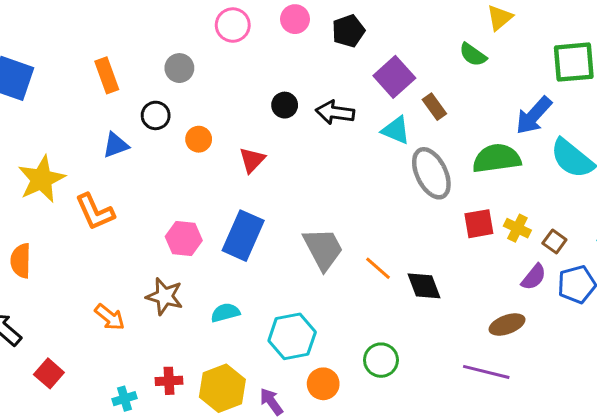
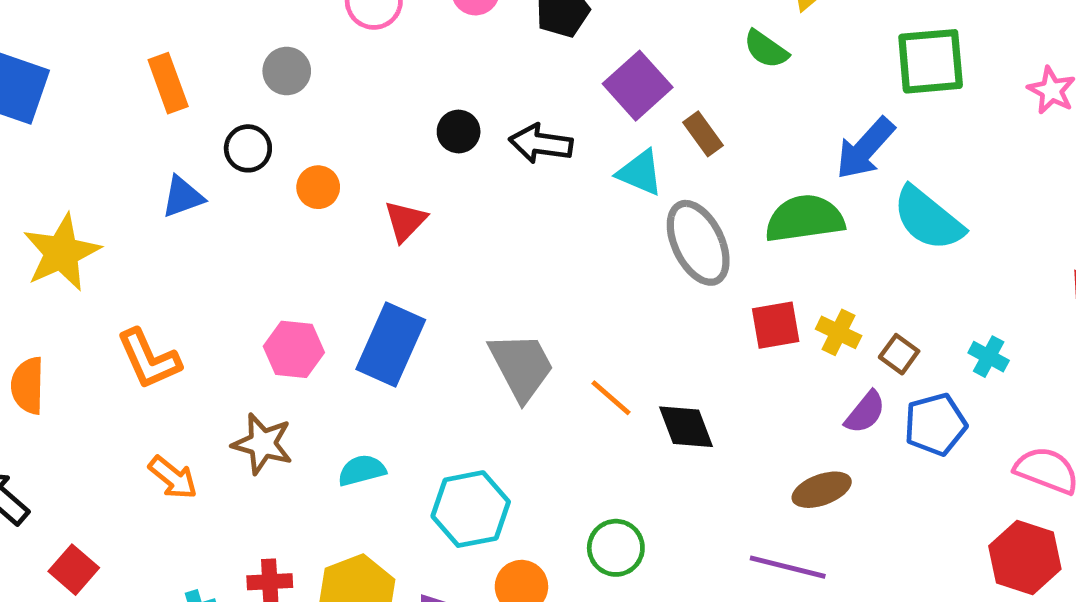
orange L-shape: (95, 212) -> (149, 359), moved

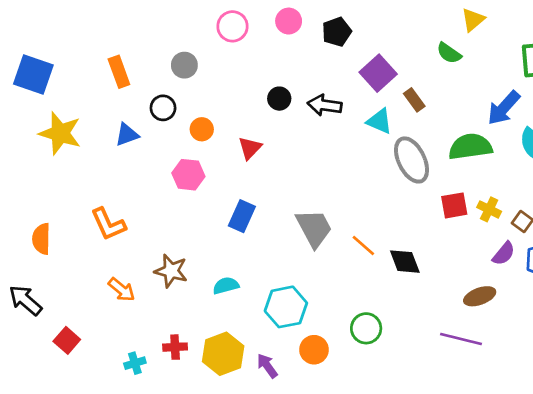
yellow star: (62, 253) -> (60, 133), moved, turned -30
blue rectangle: (391, 344) -> (242, 216), size x0.7
pink hexagon: (294, 349) -> (188, 175), moved

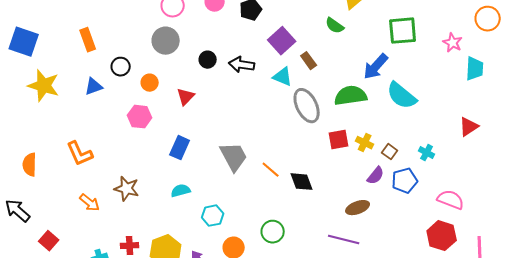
gray circle: (184, 65) -> (166, 41), moved, size x1.4
cyan semicircle: (226, 286) -> (181, 191), moved
cyan hexagon: (286, 307) -> (213, 216), size x0.7

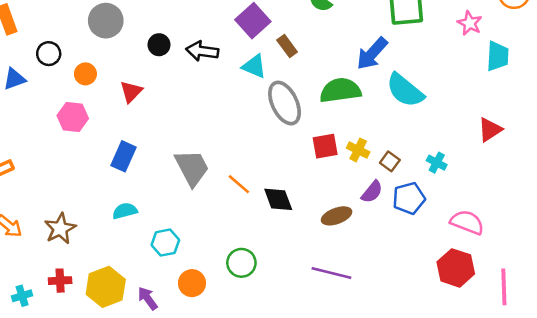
brown star: (127, 189) -> (60, 229), moved, turned 30
brown ellipse: (358, 208) -> (337, 216), moved

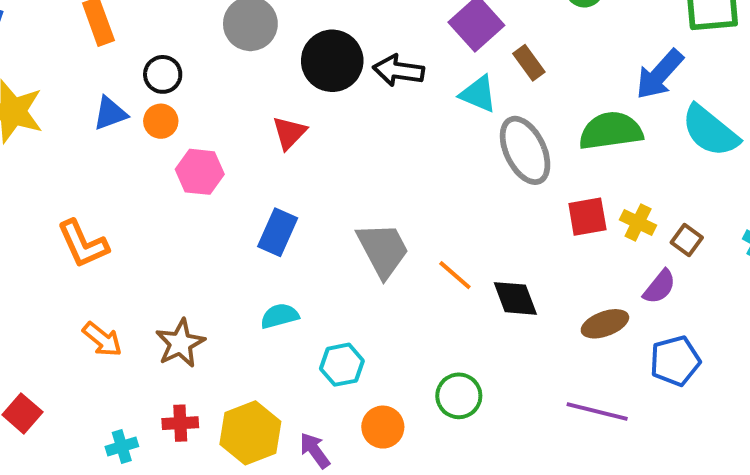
black circle: (159, 45) -> (332, 61), size x1.8
orange circle: (85, 74) -> (161, 121), moved
blue pentagon: (409, 198) -> (675, 361), moved

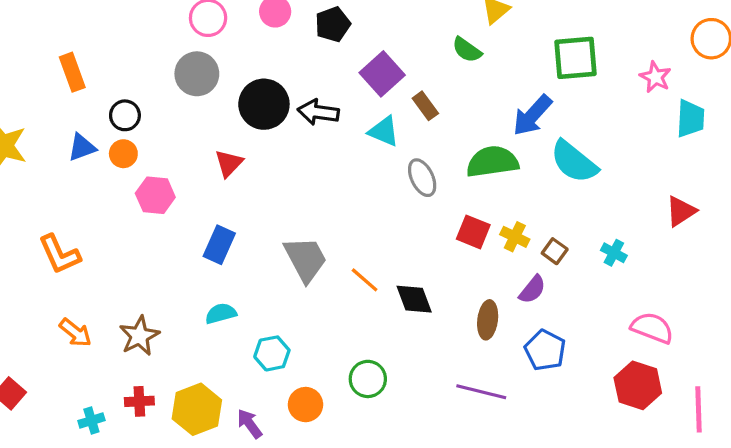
gray ellipse: (525, 150) -> (422, 178), size x0.7
red square: (587, 217) -> (473, 232), turned 32
brown ellipse: (605, 324) -> (488, 320), turned -63
blue pentagon: (675, 361) -> (545, 350), turned -30

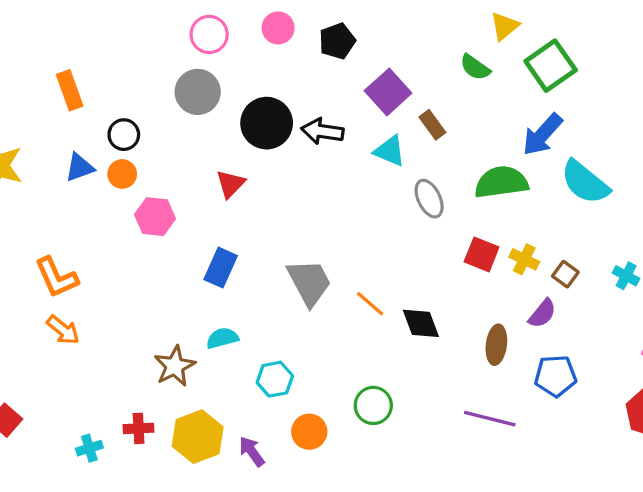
green square: (575, 58) -> (551, 66), moved, turned -30
orange arrow: (75, 333) -> (63, 330), moved
brown star: (139, 336) -> (175, 366), moved
blue pentagon: (545, 350) -> (555, 376), turned -30

